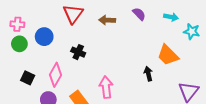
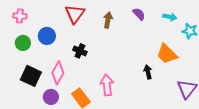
brown arrow: (107, 20) -> (108, 20), turned 98
pink cross: (17, 24) -> (20, 16), moved
black square: (28, 78) -> (31, 76), size x1.5

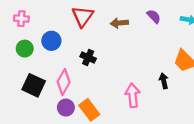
brown arrow: (108, 20) -> (119, 23), turned -105
pink arrow: (107, 85) -> (133, 95), moved
purple circle: (51, 97) -> (66, 108), moved

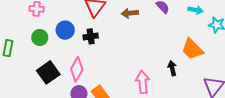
black cross: (88, 57) -> (91, 36), moved, turned -32
black square: (34, 85) -> (48, 72), turned 30

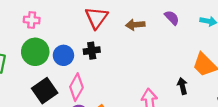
blue circle: (65, 30) -> (63, 55), moved
green circle: (40, 37) -> (35, 52), size x1.5

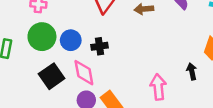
black cross: (92, 51) -> (99, 46), moved
pink diamond: (76, 87) -> (84, 73), turned -40

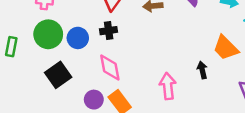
black cross: (99, 46) -> (109, 31), moved
pink diamond: (84, 73) -> (110, 68), moved

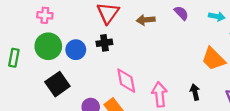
pink diamond: (110, 68) -> (126, 81), moved
black arrow: (202, 70) -> (195, 92), moved

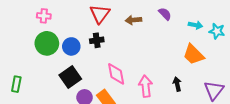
cyan arrow: (217, 16) -> (195, 25), moved
green rectangle: (14, 58) -> (16, 84), moved
black square: (57, 84) -> (70, 77), moved

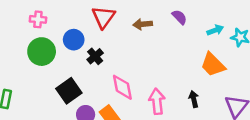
cyan arrow: (195, 25) -> (215, 30), turned -32
black cross: (97, 40) -> (95, 56), moved, turned -32
blue circle: (71, 46) -> (74, 40), moved

